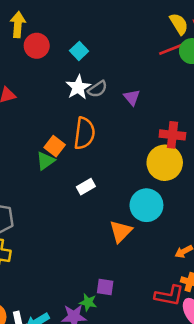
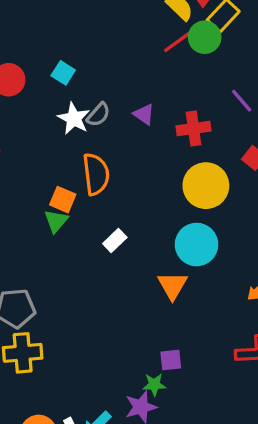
red cross: (172, 135) -> (194, 128), moved

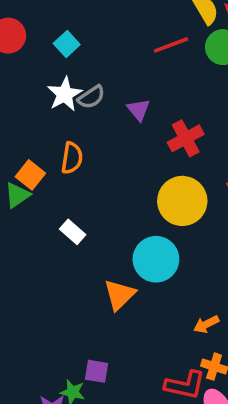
red line: (178, 41) -> (171, 45), moved
red cross: (194, 128) -> (186, 138), turned -36
orange semicircle: (96, 174) -> (72, 158), size x0.7
white rectangle: (115, 240) -> (73, 232), turned 70

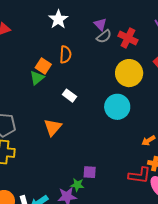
gray semicircle: (91, 97) -> (104, 36), moved
red cross: (186, 138) -> (128, 38), turned -30
orange triangle: (120, 295) -> (53, 127), moved

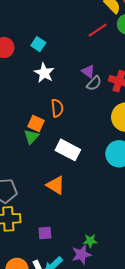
white rectangle: (69, 96) -> (68, 150), size x1.6
orange triangle: (53, 127) -> (56, 185), turned -30
purple square: (90, 172) -> (45, 233), moved

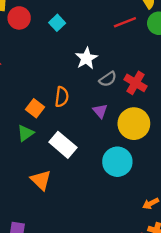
purple triangle: (88, 71) -> (100, 111), moved
white star: (44, 73) -> (86, 58), moved
green triangle: (31, 137) -> (26, 133), moved

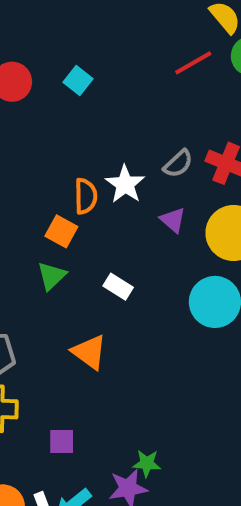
white star: (86, 58) -> (125, 184), moved
orange semicircle: (62, 97) -> (86, 196), moved
white rectangle: (63, 145) -> (118, 287), size x0.6

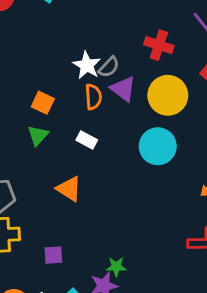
gray semicircle: (178, 164) -> (109, 67), moved
orange semicircle: (86, 196) -> (93, 97), moved
purple triangle: (173, 220) -> (123, 89), size x1.4

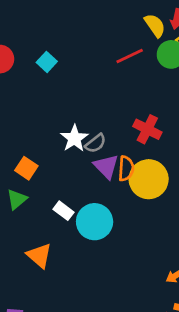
orange semicircle: (93, 97) -> (126, 168), moved
cyan circle: (158, 146) -> (95, 222), moved

